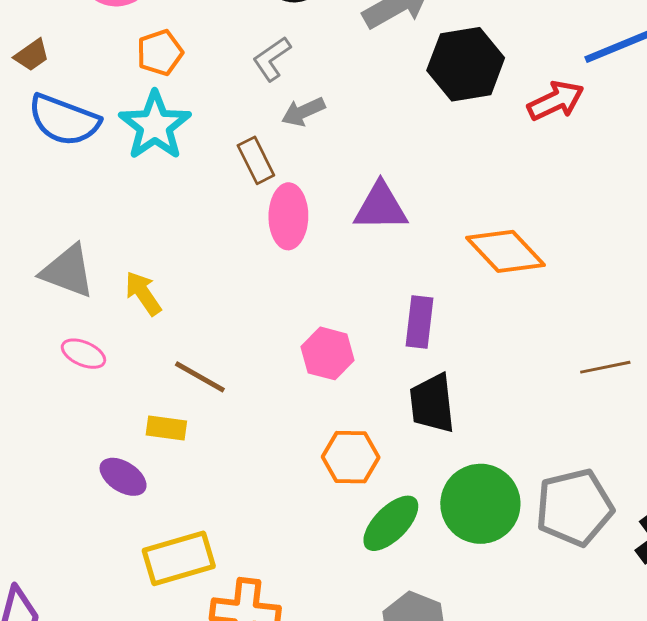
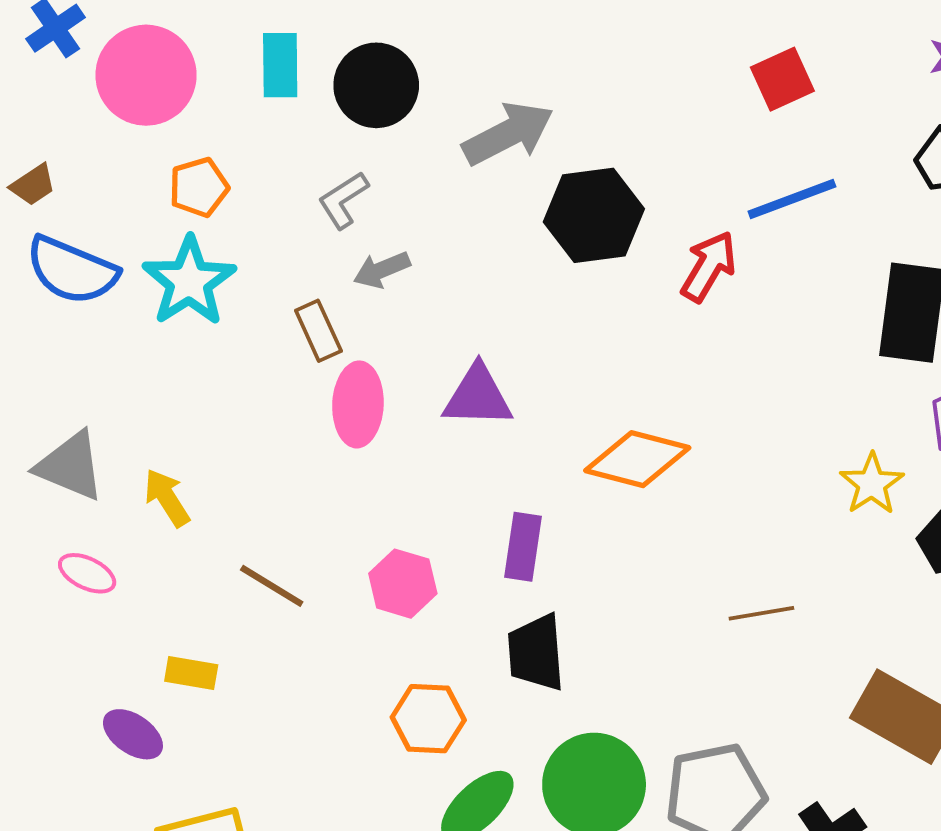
red arrow: (556, 101) -> (709, 266), turned -36
orange diamond: (505, 251) -> (637, 459), turned -34
brown line: (200, 377) -> (272, 586), moved

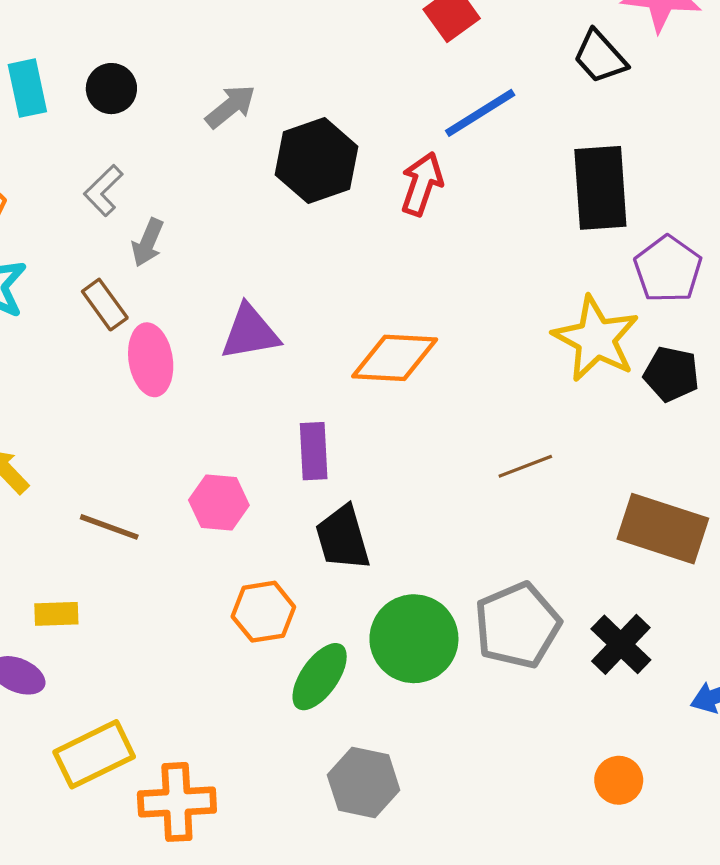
black circle: (376, 85) -> (111, 89), size x0.7
gray arrow: (508, 134) -> (230, 107), size x0.7
gray arrow: (382, 270) -> (148, 243), turned -33
yellow star: (872, 484) -> (596, 339), size x1.6

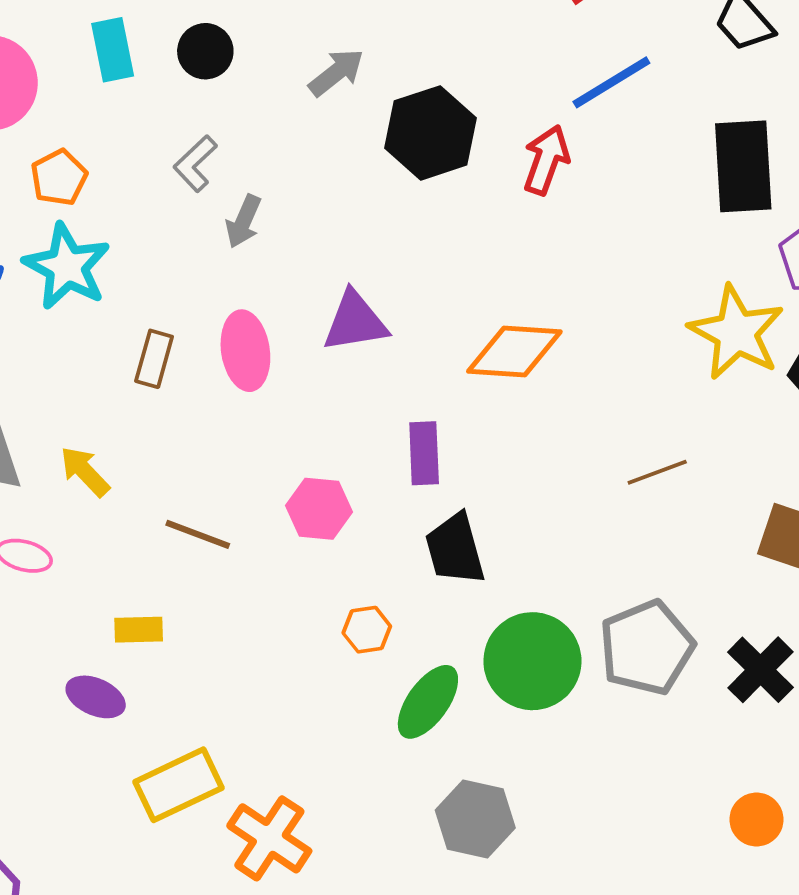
brown rectangle: (105, 305) -> (154, 359), moved, turned 51
orange hexagon: (263, 612) -> (367, 630), size x0.7
orange cross: (177, 802) -> (269, 838), turned 36

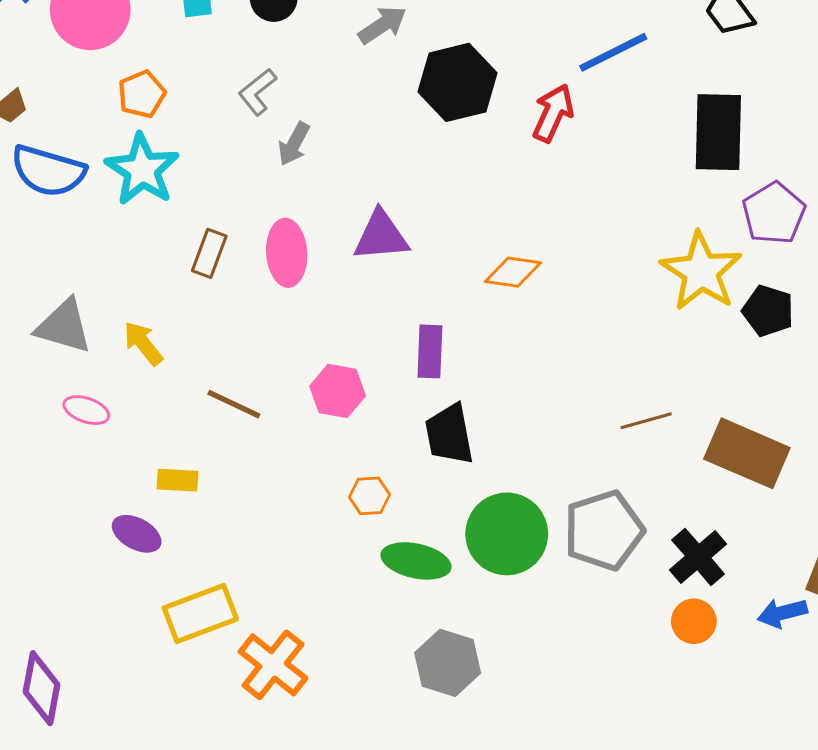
orange diamond: (514, 351) -> (513, 272), size x0.7
brown line: (657, 472) -> (646, 421), moved
green ellipse: (428, 702) -> (416, 561), turned 62
orange circle: (757, 820) -> (694, 621), moved

